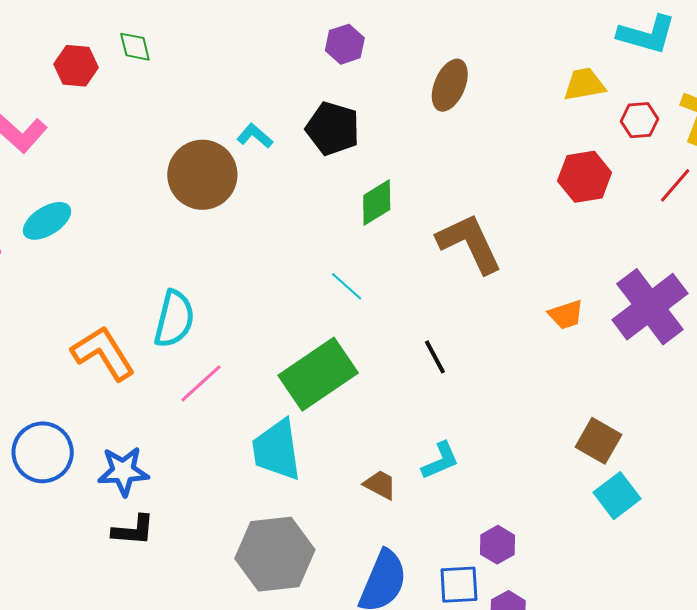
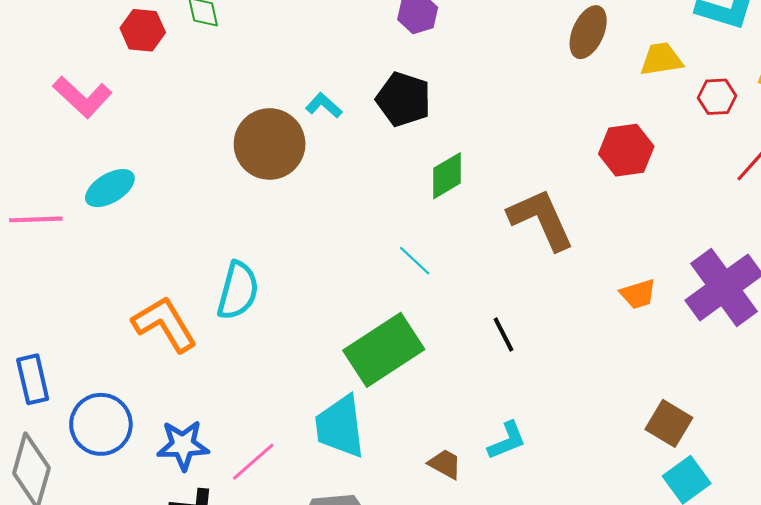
brown ellipse: (450, 85) -> (588, 32), moved
red hexagon: (585, 177) -> (626, 150), moved
pink line: (201, 383) -> (253, 462), moved

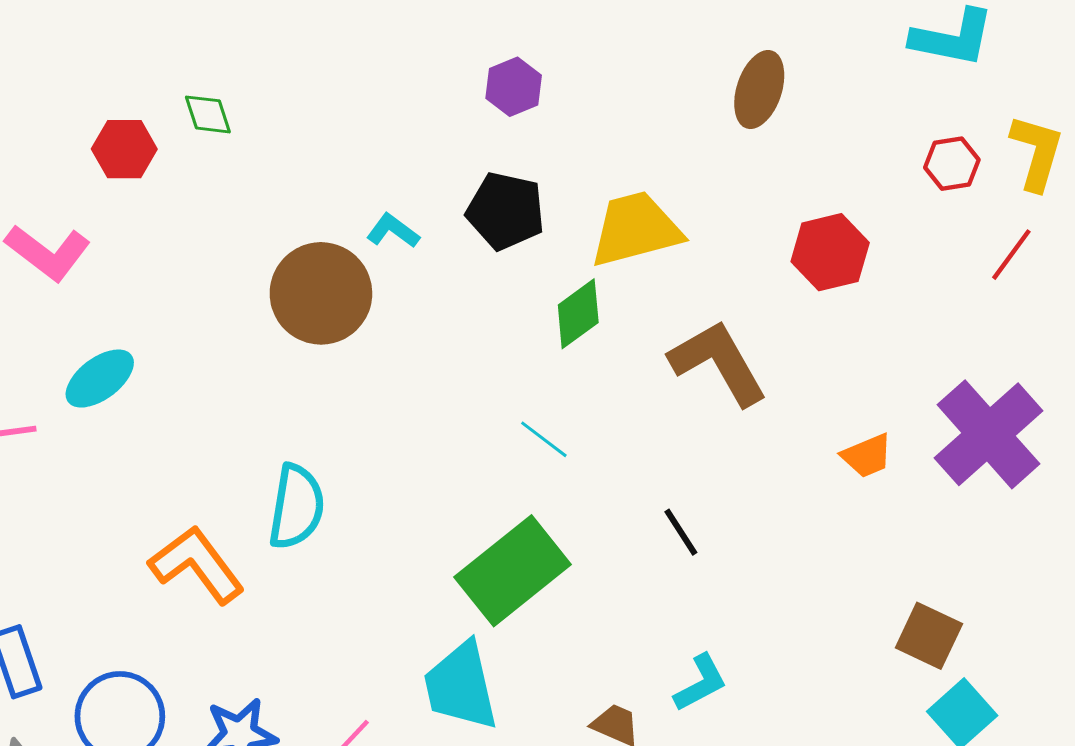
yellow trapezoid: (661, 59) -> (636, 229), moved, size x1.5

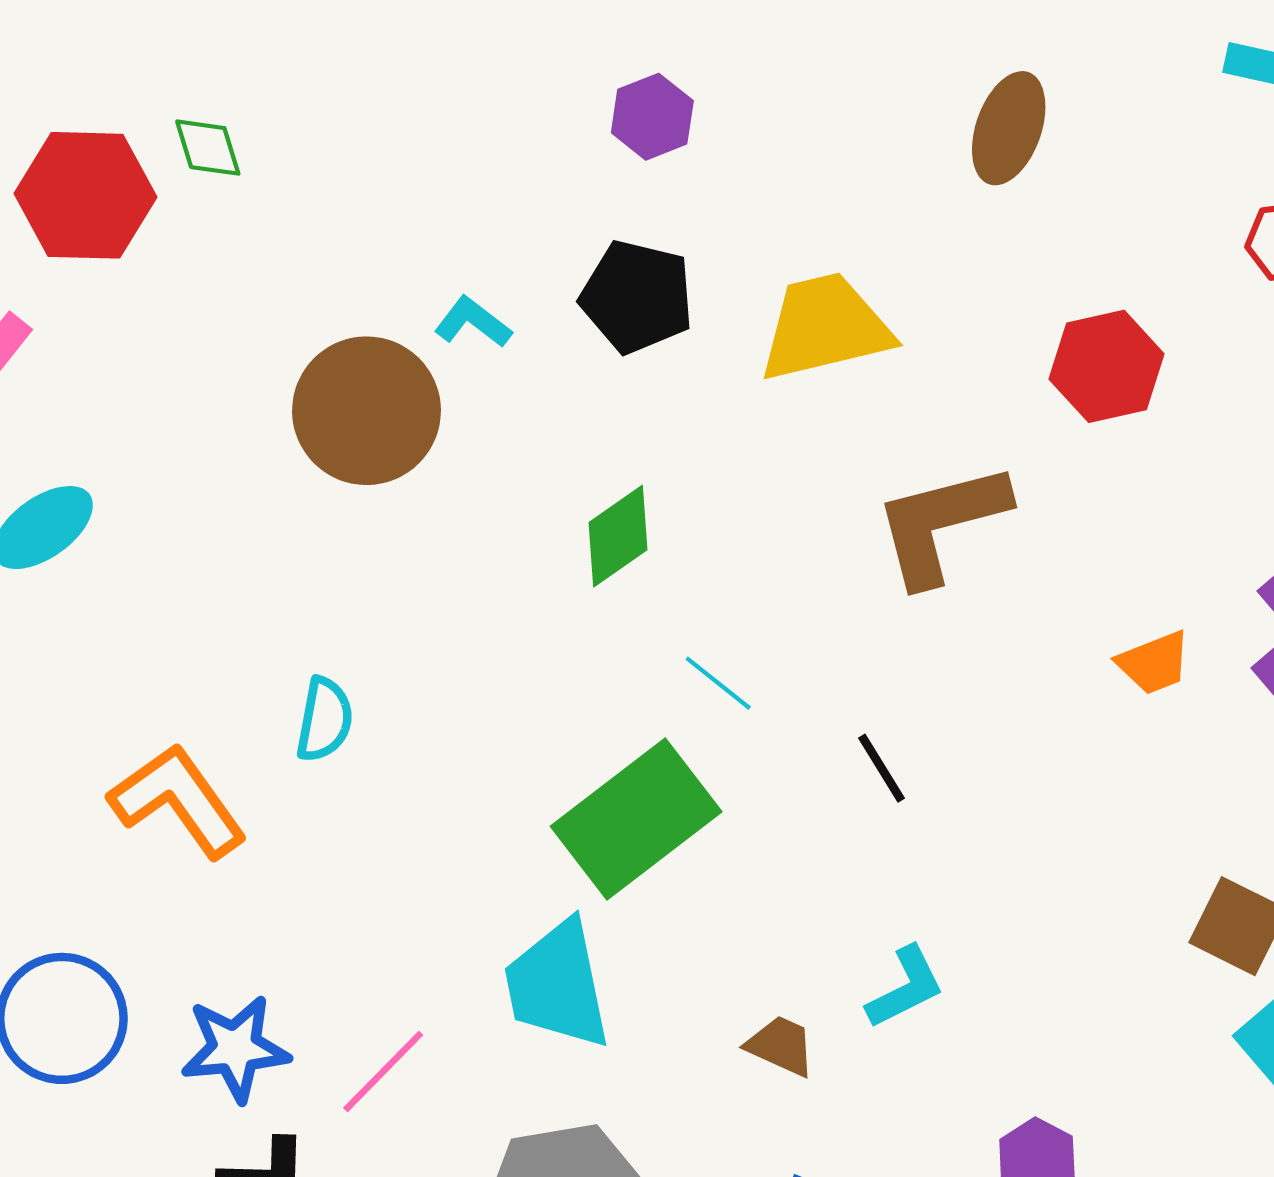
red hexagon: (124, 149) -> (86, 195), size x1.5
green diamond: (578, 314) -> (618, 536), moved
brown L-shape: (718, 363) -> (941, 523), turned -76
cyan line: (544, 439) -> (718, 683), moved
cyan semicircle: (296, 507) -> (324, 720), size x0.7

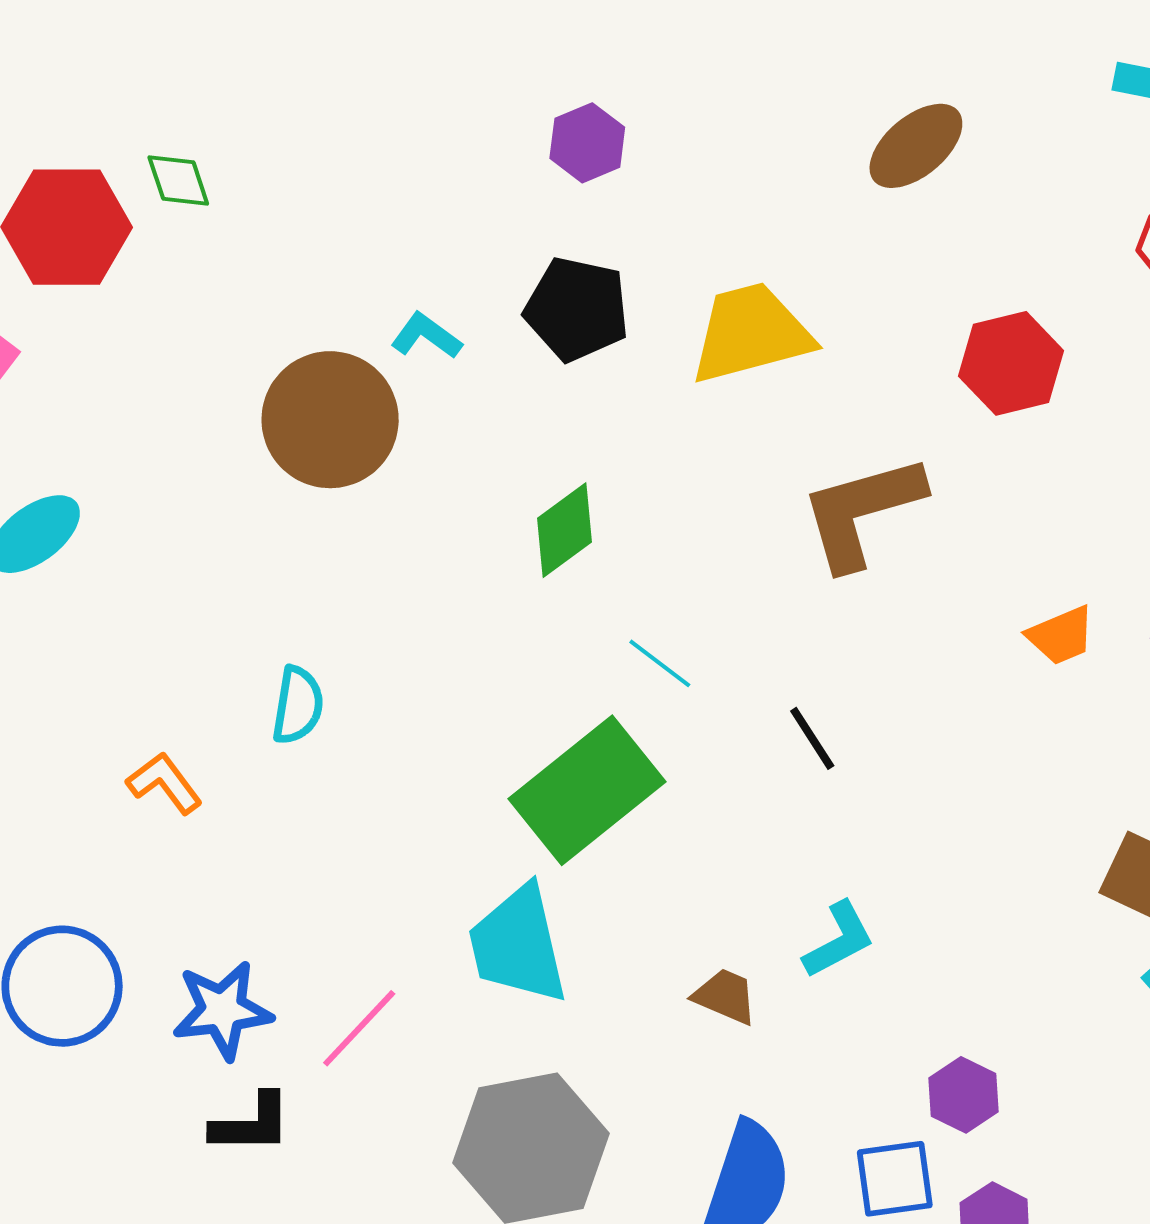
brown ellipse: (1009, 128) -> (916, 146), turned 32
orange L-shape: (178, 801) -> (164, 783), size x0.6

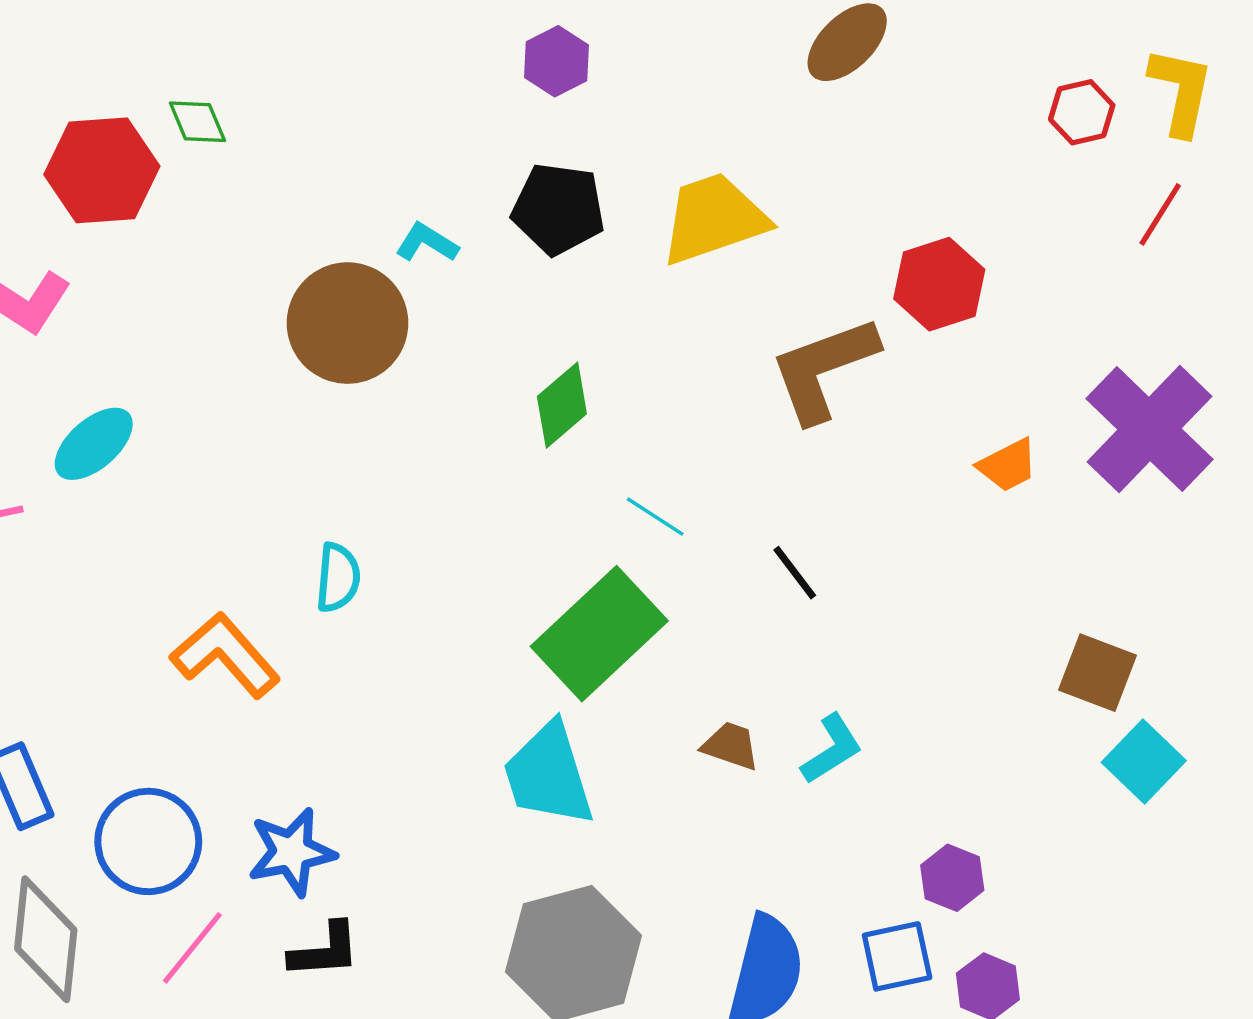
red hexagon: (1011, 363) -> (939, 284), moved
orange L-shape: (164, 783) -> (225, 655), size x1.6
brown trapezoid: (725, 996) -> (731, 746), moved
pink line: (359, 1028) -> (192, 948), moved

